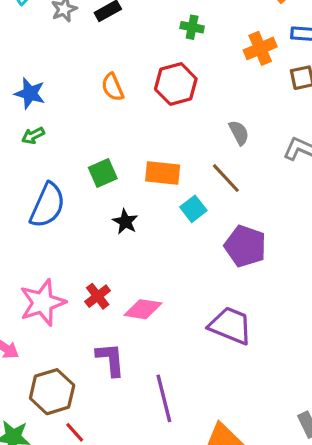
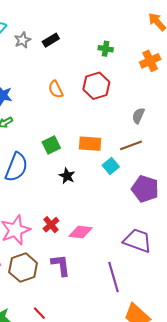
gray semicircle: (239, 133) -> (138, 116), turned -126
brown line: (226, 178) -> (131, 145), turned -65
brown hexagon: (52, 392) -> (23, 268), moved
purple line: (164, 398) -> (114, 277), moved

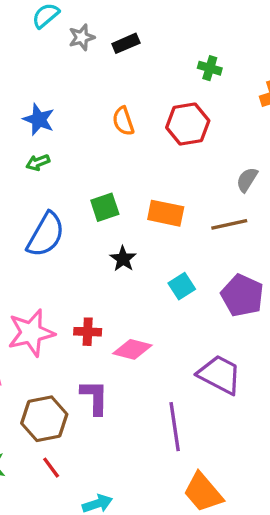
cyan square: (111, 166) -> (182, 286), moved
red cross: (51, 225) -> (88, 332), turned 35
brown hexagon: (23, 268) -> (44, 419), moved

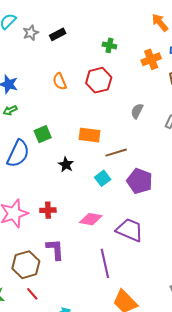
green square: (105, 207) -> (43, 134), moved
brown line: (229, 224) -> (116, 153), moved
pink diamond: (132, 349) -> (91, 219), moved

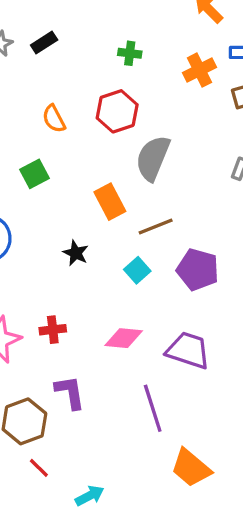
gray semicircle: (137, 111) -> (153, 158), moved, size x1.8
green square: (43, 134) -> (35, 174), moved
orange rectangle: (90, 135) -> (110, 202), turned 60

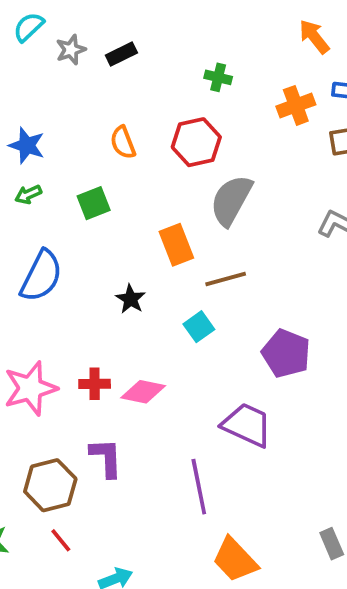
purple pentagon: (198, 270) -> (286, 353), moved
pink diamond: (124, 338) -> (143, 392), moved

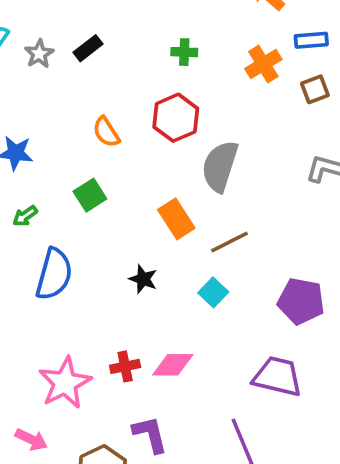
green arrow: (28, 194) -> (25, 216), moved

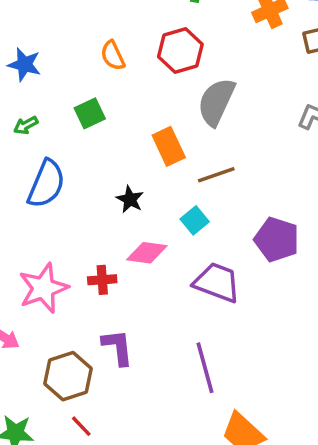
pink diamond: (173, 365) -> (147, 253), moved
purple trapezoid: (277, 376) -> (217, 282), moved

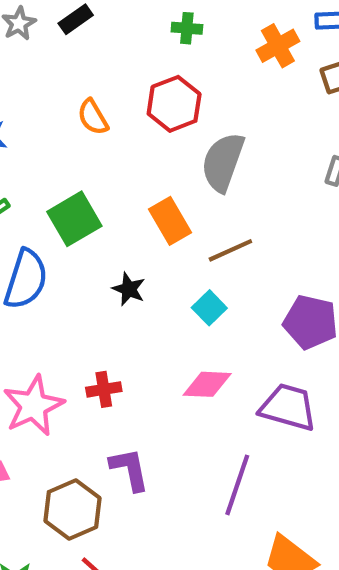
green square: (90, 113) -> (74, 219), moved, size x1.4
pink diamond: (147, 253) -> (207, 384), moved
purple trapezoid: (217, 282) -> (288, 407), moved
purple line: (205, 368) -> (237, 485), turned 39

